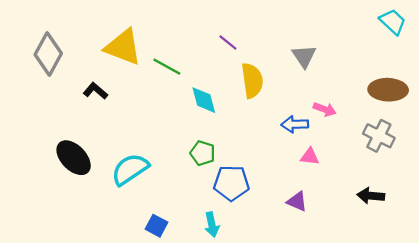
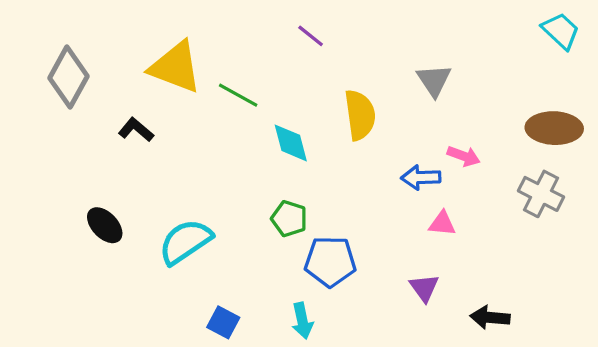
purple line: (228, 42) -> (311, 36), moved
black ellipse: (74, 158) -> (105, 225), size x0.7
black arrow: (371, 196) -> (490, 317), moved
purple triangle: (297, 201) -> (424, 288), turned 30

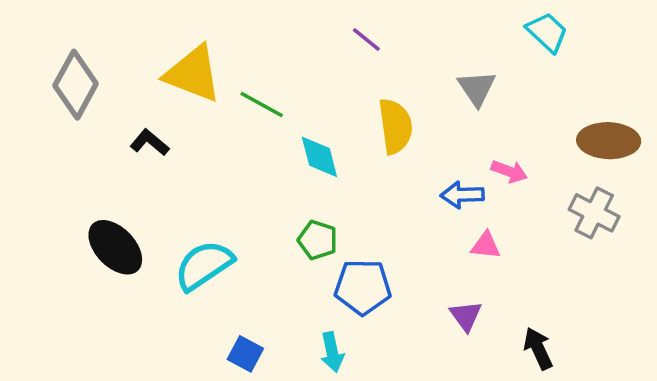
cyan trapezoid: (561, 31) -> (547, 32), moved
purple line: (311, 36) -> (366, 39), moved
black ellipse: (105, 225) -> (115, 247), size x1.4
black arrow: (490, 317) -> (538, 348), turned 60

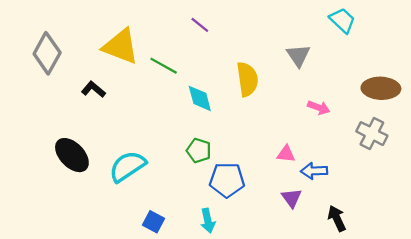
purple line: (366, 39) -> (200, 25), moved
blue arrow: (462, 195) -> (314, 171), moved
pink triangle: (486, 245) -> (286, 154), moved

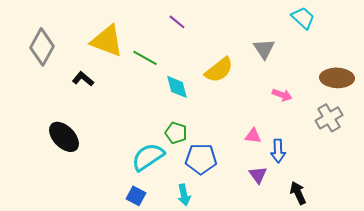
yellow semicircle: (247, 79) -> (219, 70), turned 60
gray cross: (372, 134) -> (329, 118), turned 32
cyan semicircle: (127, 166) -> (148, 157), moved
blue arrow: (314, 171) -> (278, 151), turned -90

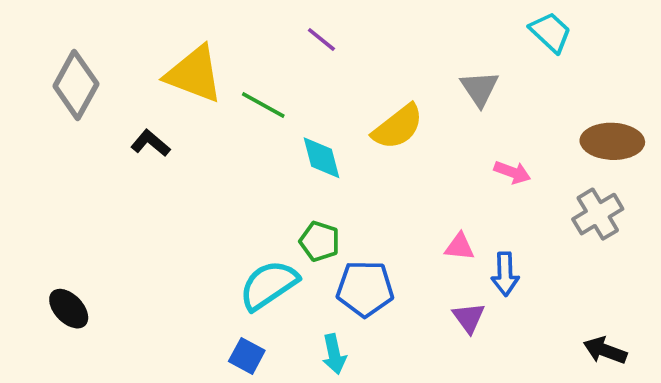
black ellipse: (64, 137) -> (69, 309), moved, size x0.7
black arrow: (298, 193) -> (605, 350), moved, turned -45

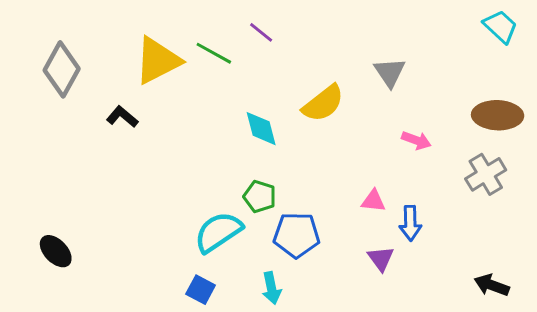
cyan trapezoid: (551, 32) -> (501, 27), moved
yellow triangle: (194, 74) -> (158, 61), turned -48
green line: (263, 105) -> (214, 53), moved

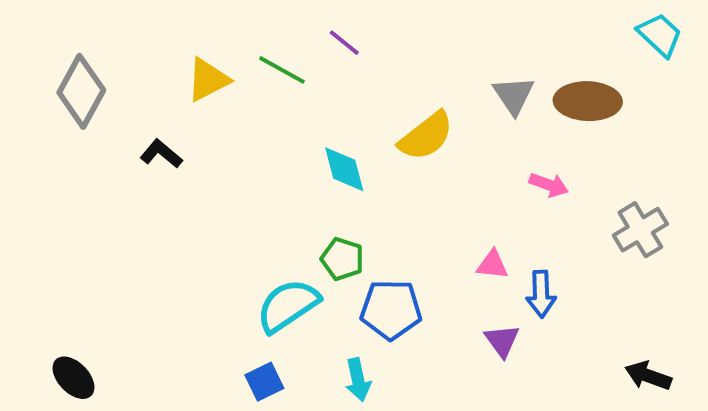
yellow triangle: (158, 61) -> (208, 80), size x0.7
brown ellipse: (498, 115) -> (588, 101), moved
black ellipse: (56, 251) -> (74, 378), moved
blue square: (201, 290) -> (264, 382), turned 36

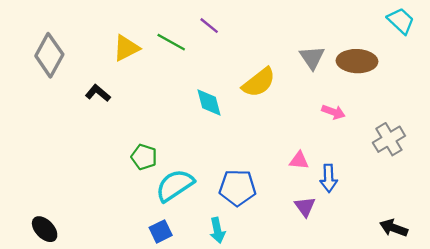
green pentagon: (342, 259) -> (144, 157), moved

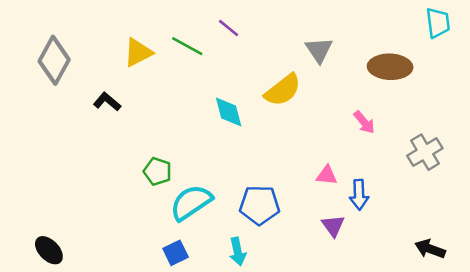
cyan trapezoid: (401, 21) -> (438, 23), turned 40
gray triangle: (312, 58) -> (319, 50), moved
pink arrow: (333, 112) -> (364, 122), turned 30

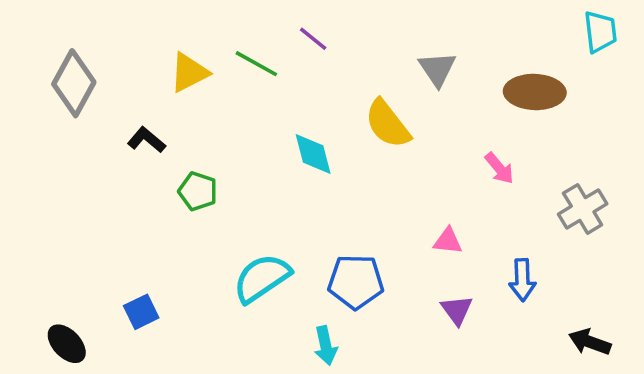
yellow semicircle: (283, 90) -> (388, 124), turned 90
green pentagon: (157, 171) -> (198, 191), moved
blue arrow: (359, 195) -> (522, 280), moved
blue square: (176, 253) -> (141, 312), moved

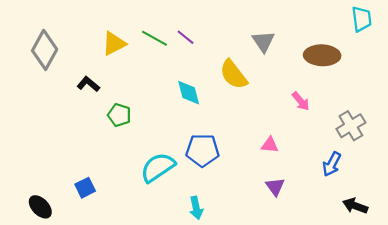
purple line: (313, 39) -> (185, 37), moved
blue arrow: (522, 280) -> (332, 164), moved, turned 30
blue pentagon: (356, 282) -> (203, 150), moved

